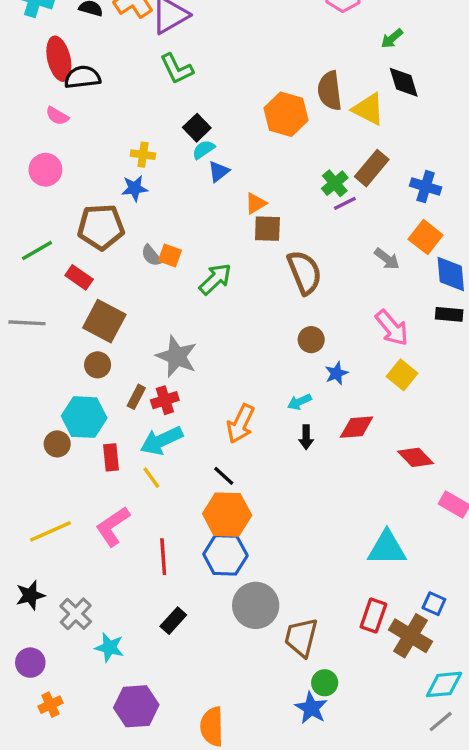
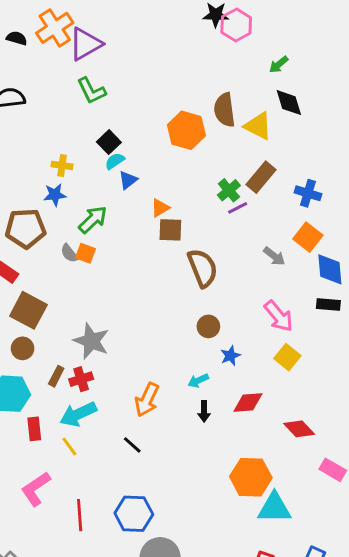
green arrow: (215, 279) -> (93, 220), moved
orange hexagon: (227, 515) -> (251, 477), moved

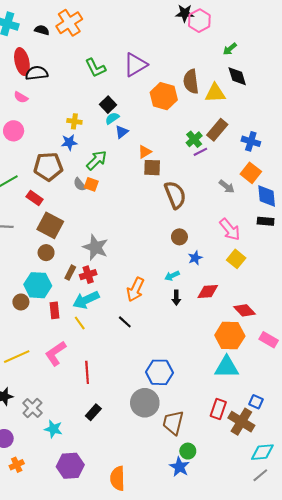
purple triangle: (85, 44) -> (135, 65), moved
yellow triangle: (258, 126) -> (215, 93), turned -30
orange hexagon: (251, 477) -> (230, 336), moved
blue hexagon: (134, 514) -> (159, 372), moved

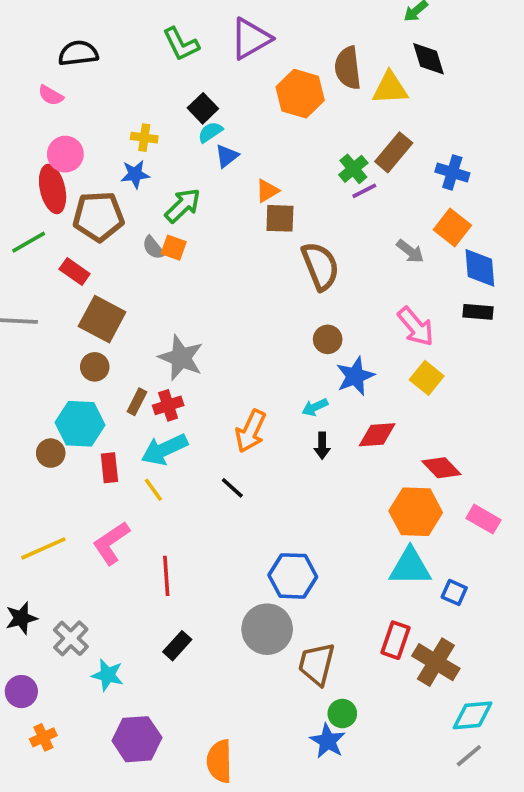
red ellipse: (22, 62) -> (53, 189), moved
pink circle: (14, 131) -> (65, 154), moved
blue star: (195, 258) -> (355, 376), size x1.5
blue square: (256, 402) -> (454, 592), moved

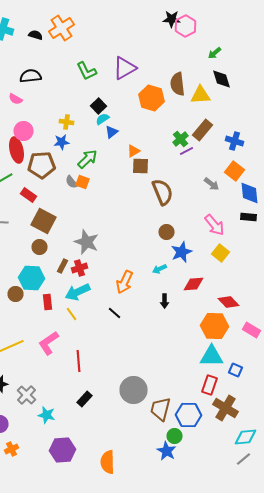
black arrow: (322, 446) -> (164, 301), moved
blue hexagon: (293, 576) -> (188, 415), moved
red rectangle: (396, 640) -> (210, 385), moved

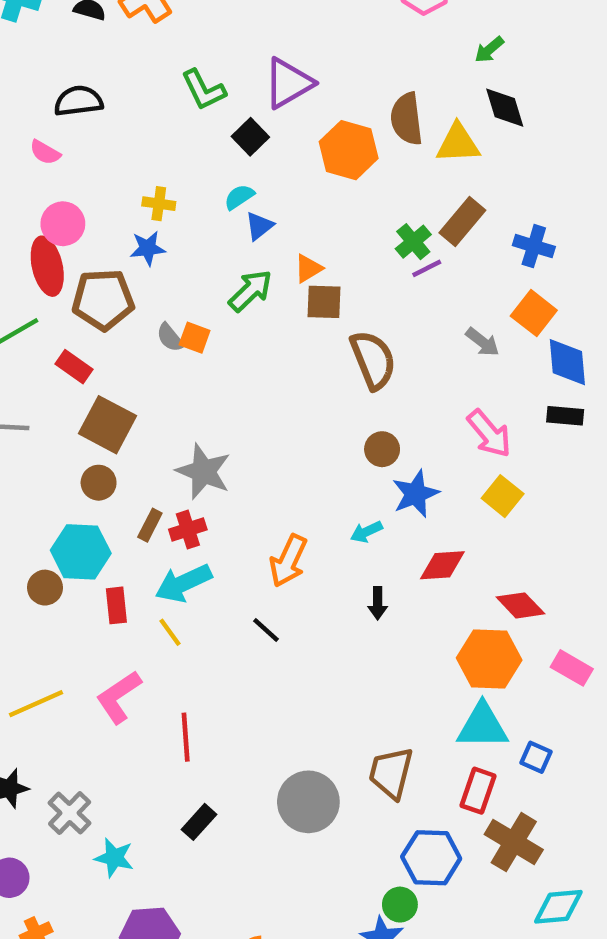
black square: (98, 106) -> (250, 137), moved
green arrow: (88, 159) -> (250, 291), moved
brown trapezoid: (160, 409) -> (391, 773), moved

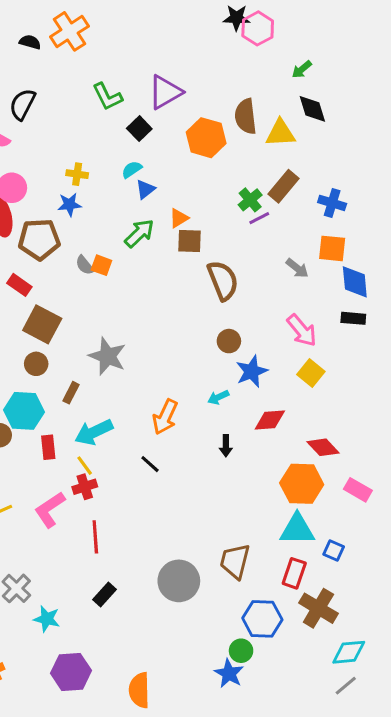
black semicircle: (78, 101) -> (22, 104), turned -56
orange square: (534, 313) -> (332, 248), turned -32
red cross: (188, 530) -> (85, 487), moved

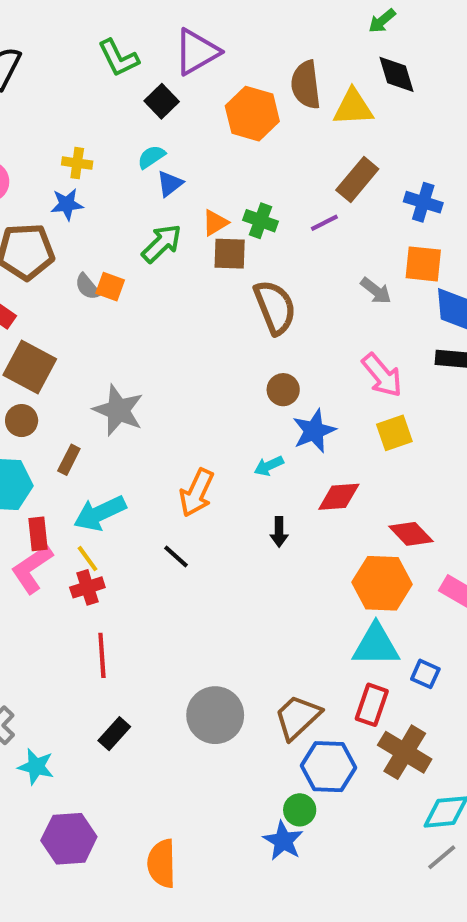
green cross: (250, 200) -> (261, 221), moved, turned -30
yellow square: (311, 373) -> (394, 433), turned 32
pink L-shape: (50, 510) -> (32, 569), moved
brown trapezoid: (235, 561) -> (298, 717), moved, turned 33

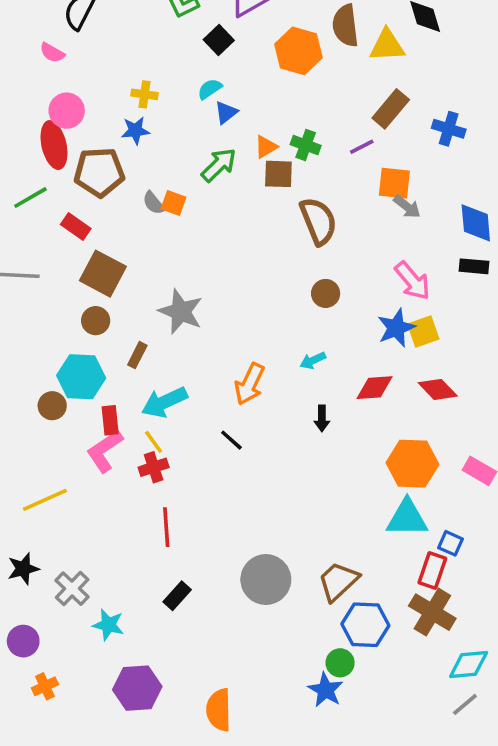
orange square: (423, 264) -> (394, 183), moved
blue star: (314, 431) -> (396, 328), moved
red diamond: (411, 534) -> (438, 389), moved
red rectangle: (372, 705) -> (432, 570), moved

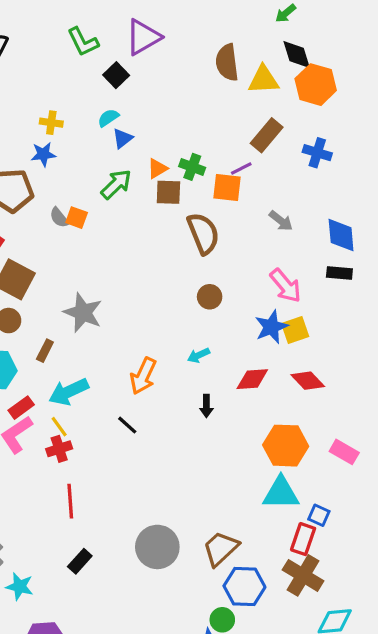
orange hexagon: (298, 51) -> (316, 85), moved
orange square: (394, 183) -> (227, 188), moved
red rectangle: (110, 420) -> (21, 408), turned 60

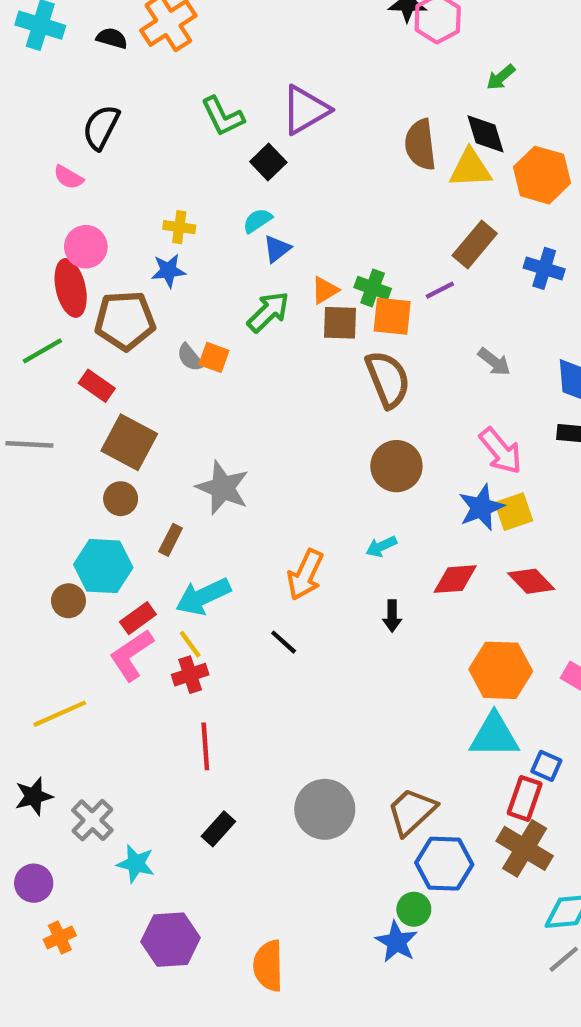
black diamond: (297, 55) -> (486, 134), moved
orange square: (227, 188) -> (392, 316), moved
brown circle: (210, 297) -> (396, 466), size x1.5

